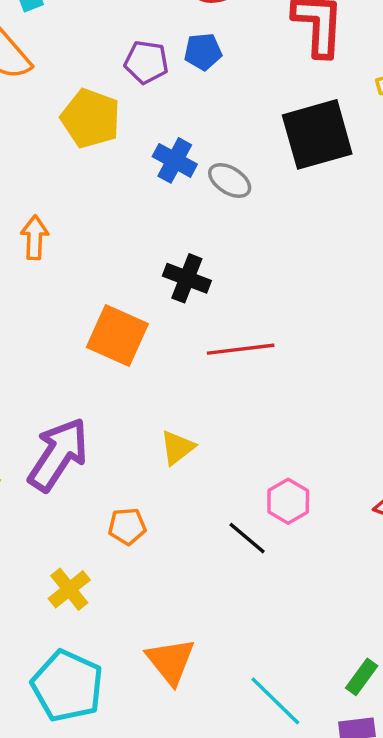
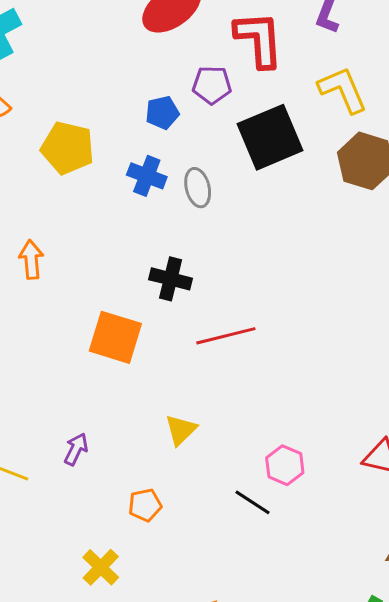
blue pentagon: (203, 52) -> (162, 113), moved
purple pentagon: (146, 62) -> (212, 85), moved
gray ellipse: (230, 180) -> (198, 188), turned 51
purple arrow: (58, 454) -> (76, 449), size x0.5

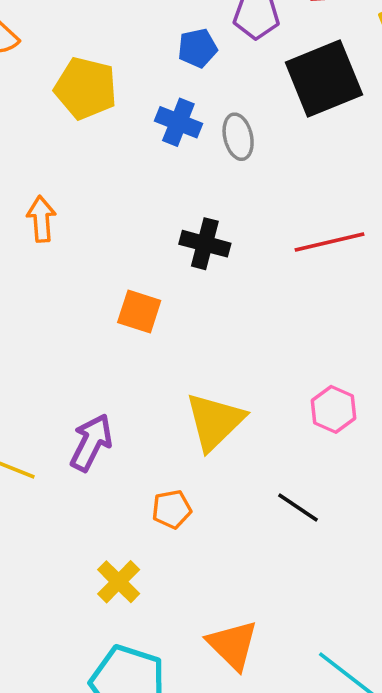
red line: (226, 336) -> (329, 242), moved
orange square: (115, 337) -> (139, 312), size x0.7
yellow triangle: (181, 430) -> (215, 421), size x1.6
purple arrow: (76, 449) -> (91, 443), size x1.5
pink hexagon: (285, 465) -> (334, 409), moved

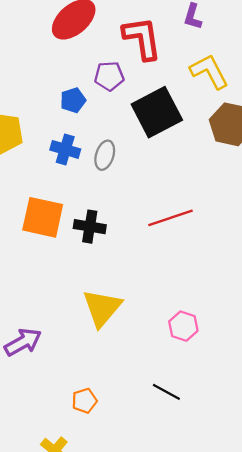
gray ellipse: (238, 137) -> (105, 155), turned 36
orange square: (139, 312) -> (43, 217), moved, size x1.5
yellow triangle: (215, 421) -> (102, 308), moved
purple arrow: (91, 443) -> (23, 342), moved, turned 39

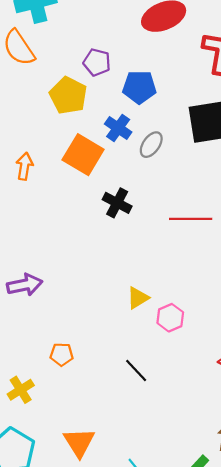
purple pentagon: (109, 76) -> (97, 62), moved
blue pentagon: (73, 100) -> (139, 87), size x1.4
orange square: (43, 217) -> (83, 155), moved
yellow triangle: (102, 308) -> (138, 298), moved, size x0.6

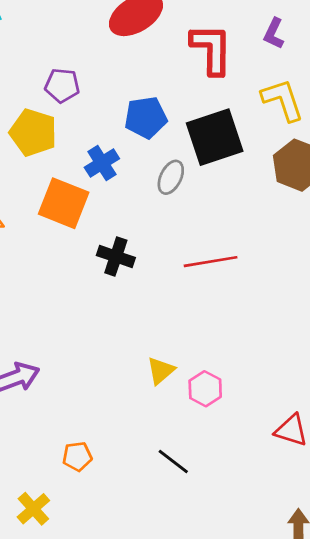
blue pentagon: (139, 87) -> (146, 117), moved
blue cross: (118, 128) -> (102, 163), turned 32
gray ellipse: (151, 145) -> (171, 177), moved

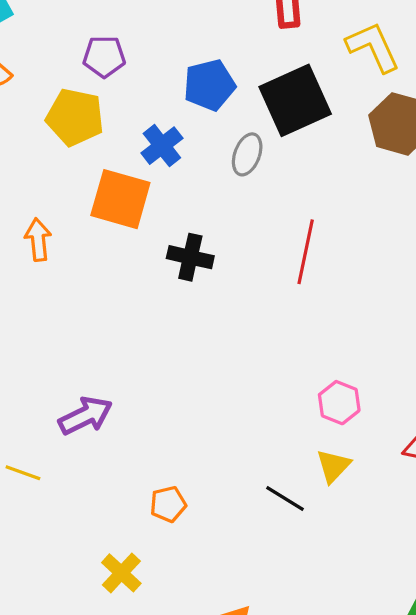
red line: (211, 262) -> (306, 252), turned -63
yellow triangle: (161, 371) -> (333, 466), moved
pink hexagon: (205, 389) -> (339, 403), moved

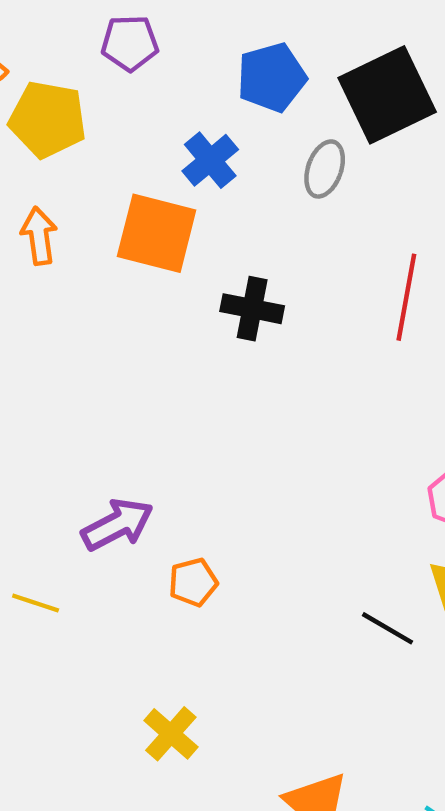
yellow pentagon: (75, 117) -> (48, 119), moved
orange arrow: (38, 240) -> (39, 236), moved
orange pentagon: (168, 504) -> (193, 582), moved

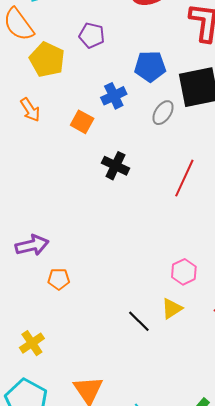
orange square: (157, 233) -> (82, 122), size x0.6
orange arrow: (39, 236) -> (30, 110), turned 140

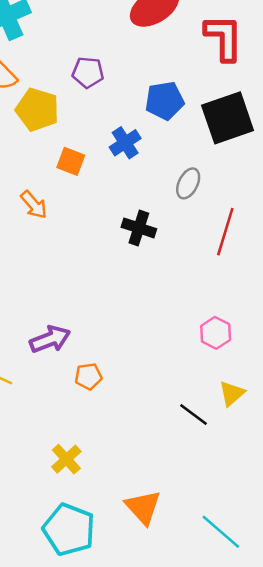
orange arrow: (30, 110) -> (34, 205), moved
gray ellipse: (163, 113) -> (188, 183), moved
orange square: (82, 122) -> (71, 161), moved
pink hexagon: (184, 272) -> (216, 333), moved

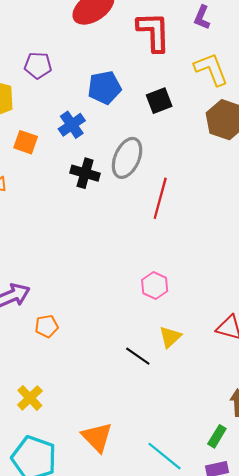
black square: (228, 118) -> (159, 101), size x0.6
gray ellipse: (188, 183) -> (127, 158), size x1.5
black cross: (139, 228) -> (85, 173), moved

